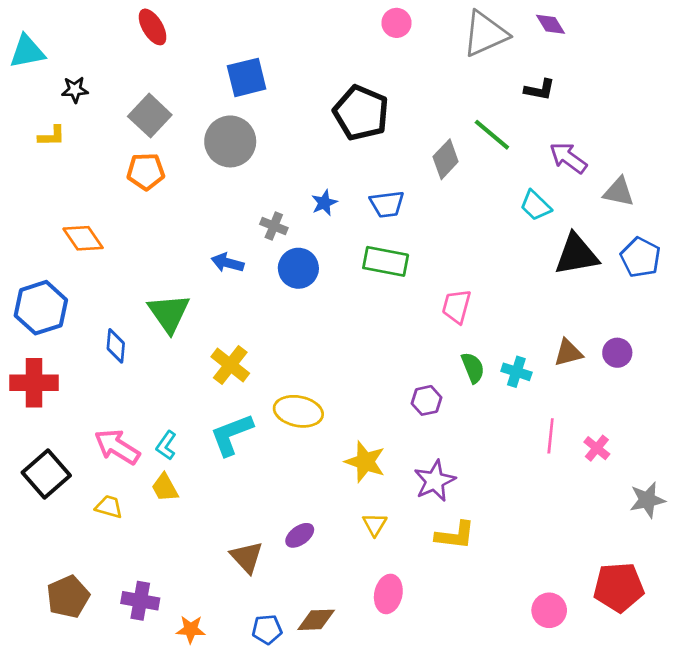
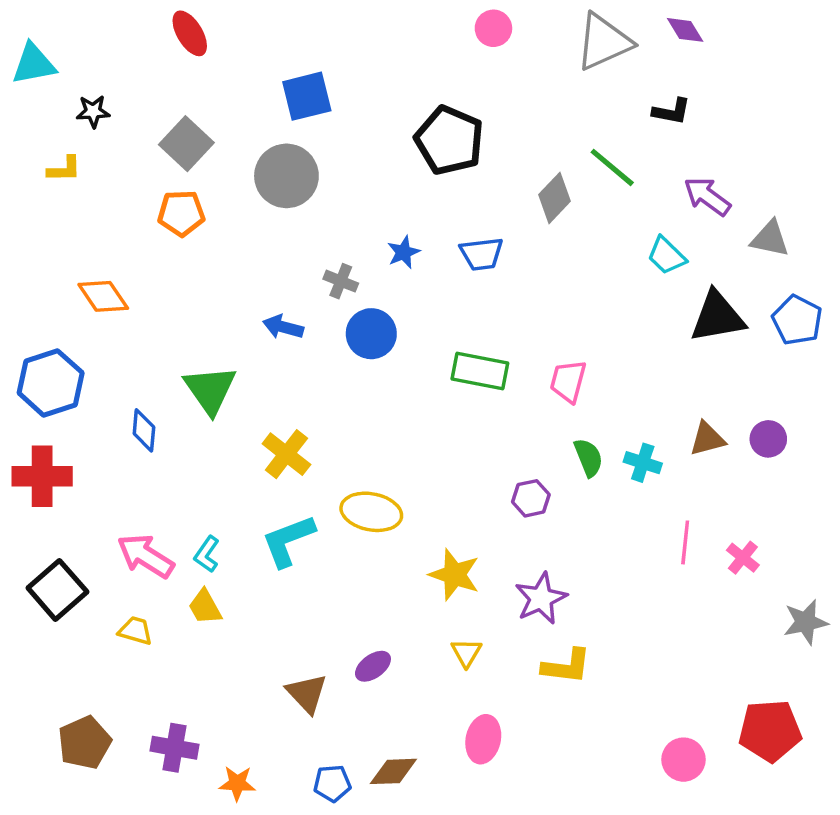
green rectangle: (386, 261) -> (480, 371), moved

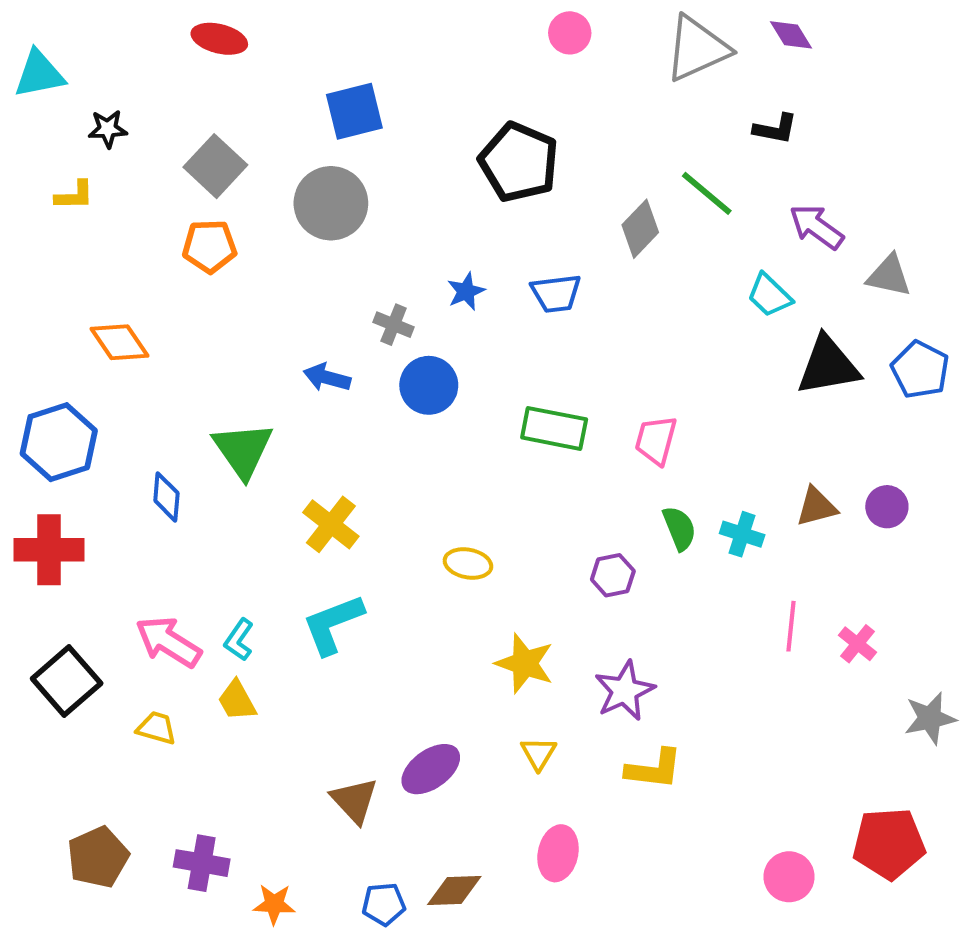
red ellipse: (190, 33) -> (219, 39), turned -45
yellow ellipse: (371, 512) -> (468, 564), moved, size x0.7
purple ellipse: (373, 666) -> (431, 769), size x1.4

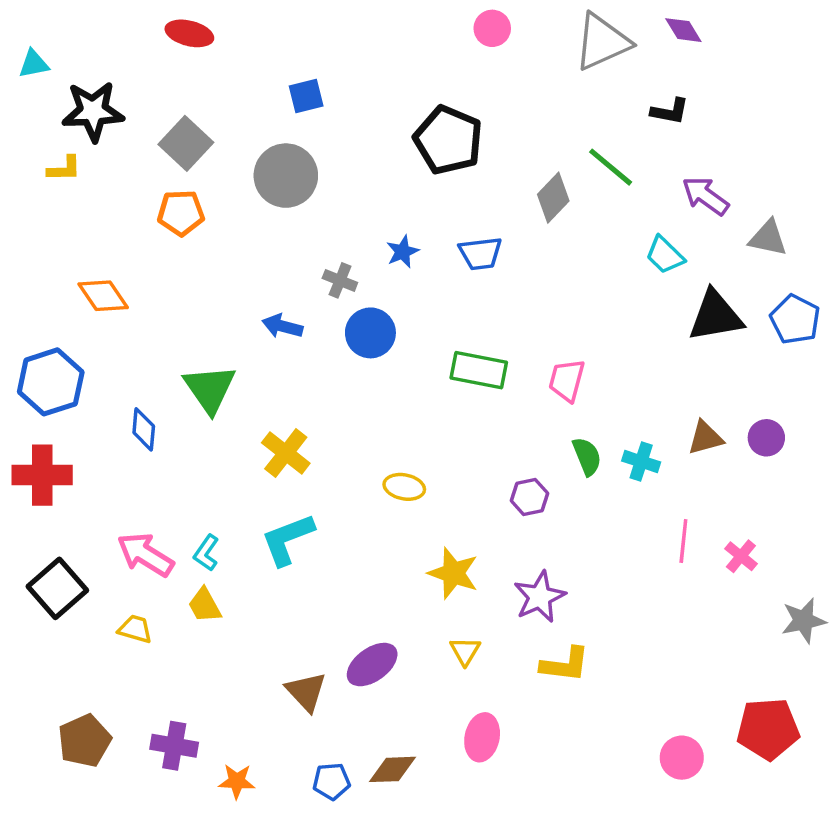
cyan triangle: (39, 74) -> (34, 64), size x0.7
blue square: (354, 111) -> (306, 96), size x0.7
black star: (108, 129) -> (93, 111), size x1.8

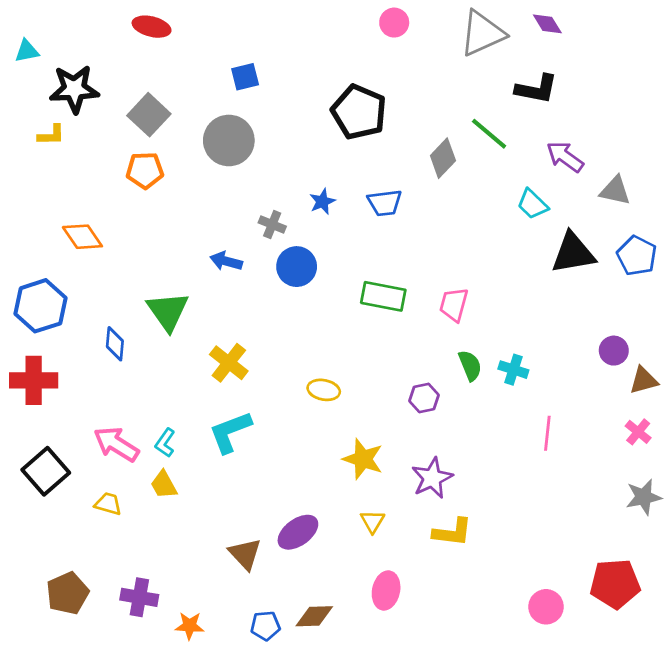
black L-shape: (670, 111) -> (537, 89), size x1.4
brown triangle: (705, 438) -> (644, 380), moved
pink cross: (741, 556) -> (638, 432), moved

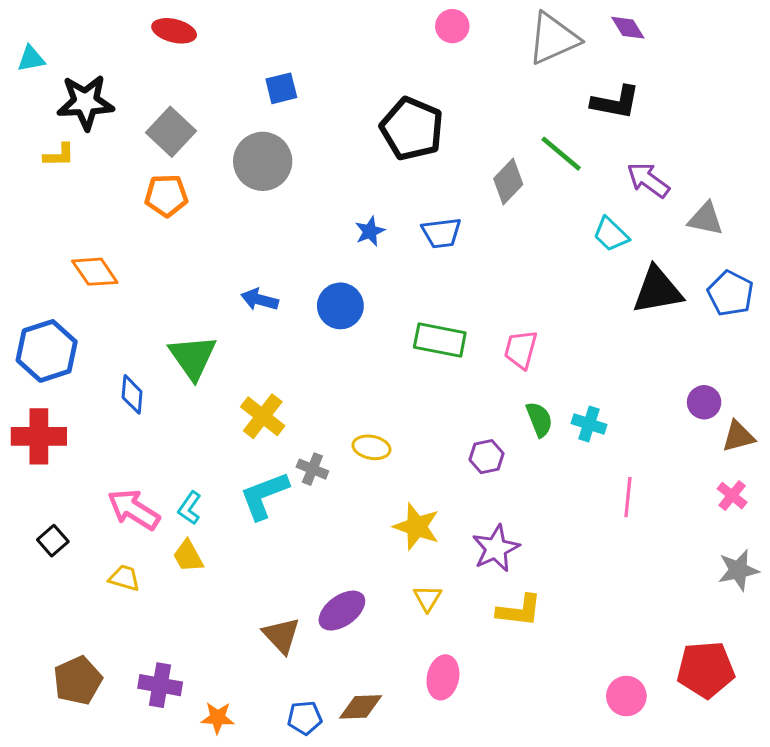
gray cross: (272, 225) -> (312, 469), moved
black square: (46, 471) -> (53, 541), size x0.6

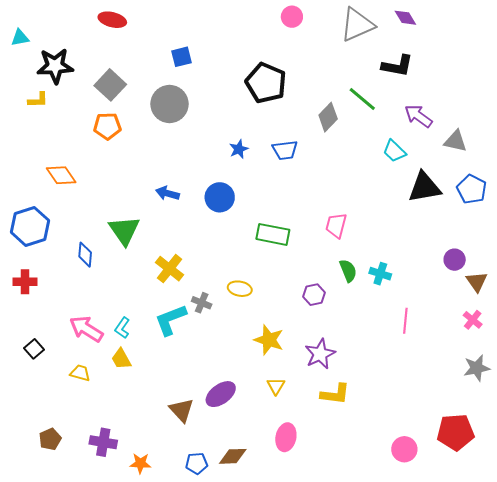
green rectangle: (440, 340) -> (273, 234), moved
red cross: (39, 436) -> (25, 282), size x0.7
brown triangle: (738, 436) -> (477, 282), turned -50
brown pentagon: (78, 680) -> (50, 439), size x0.7

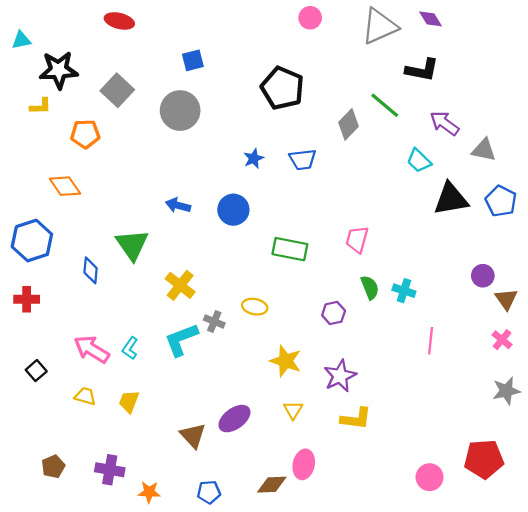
orange pentagon: (107, 126) -> (85, 134), moved
yellow trapezoid: (121, 359) -> (129, 401), moved, turned 50
brown diamond: (233, 456) -> (272, 485), moved

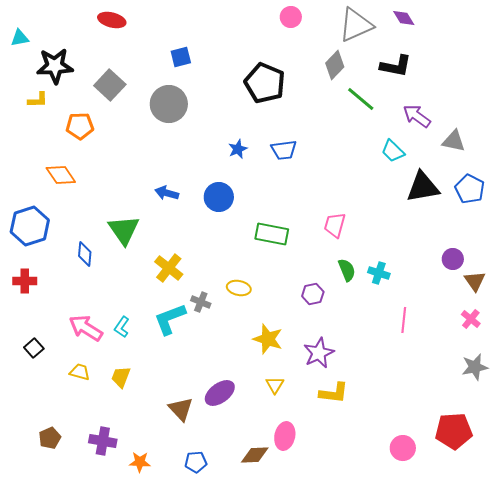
gray diamond: (349, 124) -> (335, 65), moved

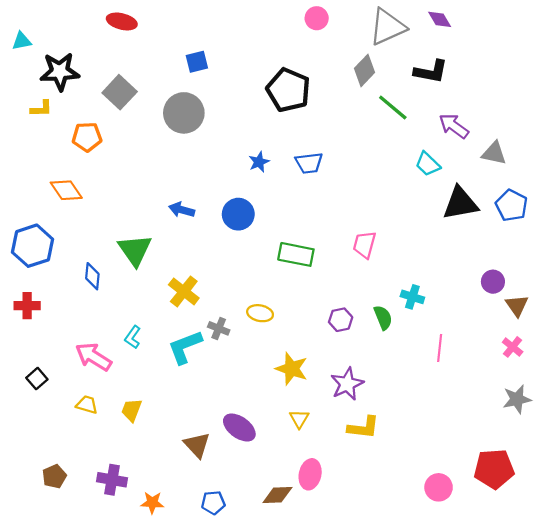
green semicircle: (347, 270) -> (383, 318), moved
cyan L-shape: (122, 327) -> (133, 337), moved
purple ellipse: (220, 393) -> (239, 427), turned 72

